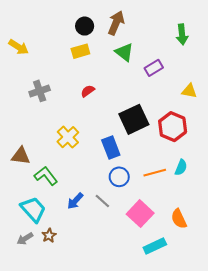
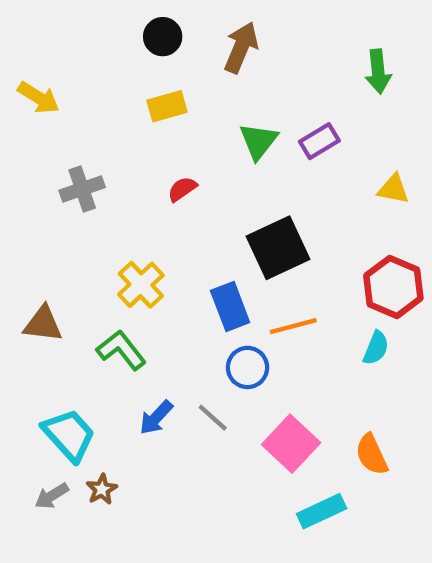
black circle: (85, 26) -> (163, 37), moved
green triangle: (124, 52) -> (258, 141), moved, turned 30
red hexagon: (173, 127) -> (393, 287), moved
orange line: (155, 173) -> (293, 326), moved
green L-shape: (46, 176) -> (121, 350), moved

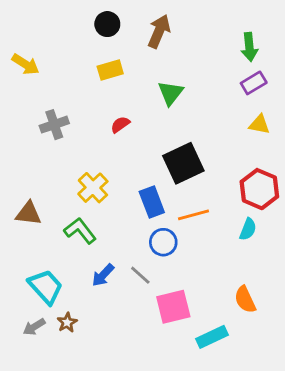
purple rectangle: (319, 141) -> (254, 83), moved
pink square: (291, 444) -> (173, 307), moved, turned 33

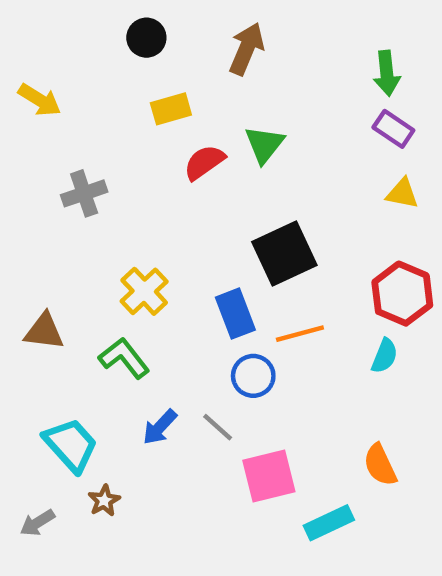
black circle: (107, 24) -> (146, 38), moved
purple rectangle: (254, 83) -> (393, 129), turned 65
red semicircle: (120, 125) -> (204, 162), moved, size x1.4
gray arrow: (34, 327) -> (37, 523), moved

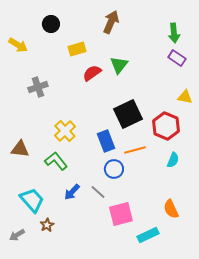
black circle: (146, 38) -> (51, 24), moved
yellow triangle: (402, 193) -> (185, 97), moved
red hexagon: (402, 294) -> (166, 126), moved

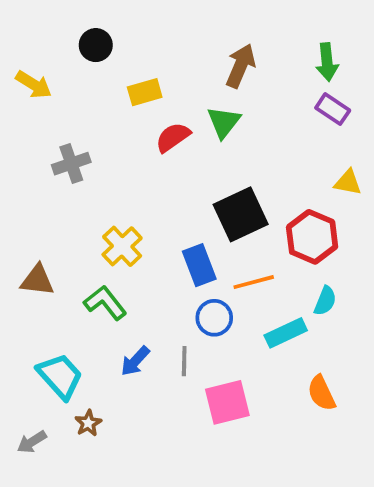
brown arrow: (111, 22) -> (241, 66), moved
gray line: (98, 192) -> (184, 361), turned 49
cyan rectangle: (148, 235) -> (286, 333), moved

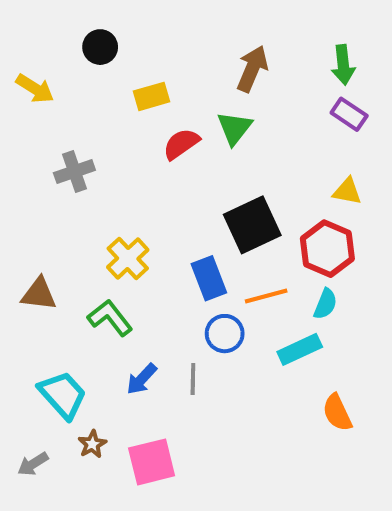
yellow triangle: (348, 182) -> (347, 191), moved
cyan semicircle: (325, 301) -> (325, 304), moved
pink square: (227, 402) -> (152, 462), moved

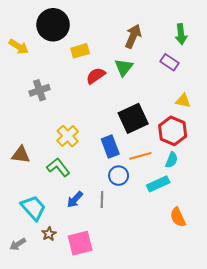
black circle: (100, 47) -> (53, 25), size x1.8
purple rectangle: (349, 114) -> (170, 62), moved

